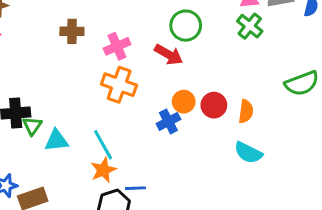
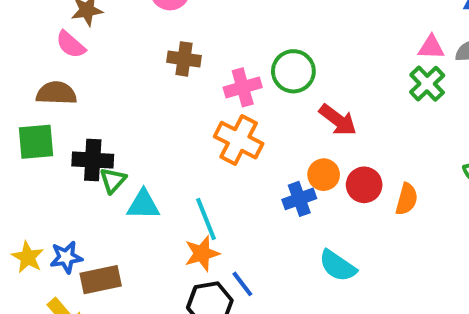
green circle: (186, 26) -> (293, 71), moved
red arrow: (169, 54) -> (338, 120), moved
cyan semicircle: (248, 153) -> (338, 266), moved
blue line: (135, 188) -> (242, 284), turned 48

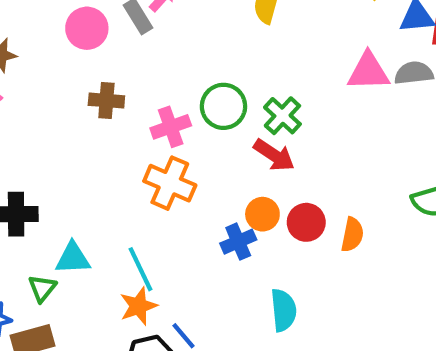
pink triangle: (431, 47) -> (368, 72), size x1.5
green cross: (427, 84) -> (282, 116), moved
green triangle: (113, 180) -> (42, 288), moved
cyan semicircle: (338, 266) -> (283, 310), turned -126

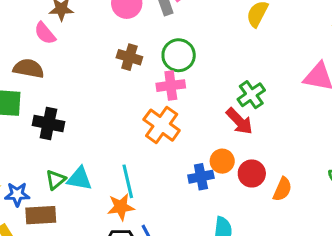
green circle: (223, 106) -> (179, 55), moved
cyan triangle: (73, 258) -> (79, 179), moved

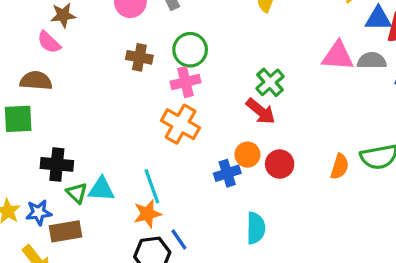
black cross: (48, 123) -> (57, 164), moved
green triangle: (56, 180) -> (77, 193), turned -30
orange semicircle: (282, 189) -> (340, 167), moved

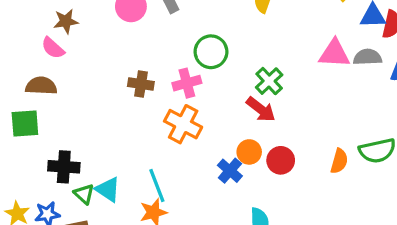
green circle: (190, 50) -> (211, 52), moved
brown cross: (139, 57) -> (141, 84), moved
blue cross: (227, 173) -> (230, 171), turned -30
cyan triangle: (101, 189) -> (108, 190), turned 32

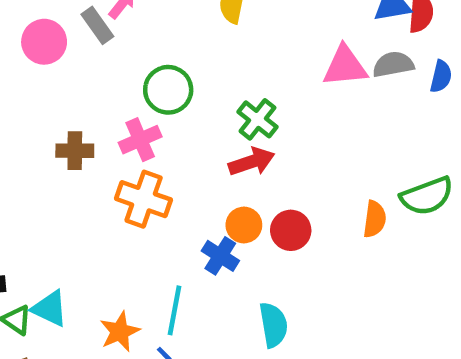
red arrow: (261, 109) -> (252, 162), turned -48
cyan line: (157, 185) -> (175, 310), moved, turned 40

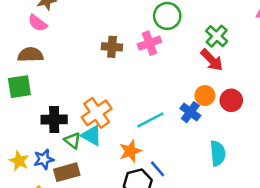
red arrow: (252, 162) -> (212, 60), turned 60
orange cross: (144, 199) -> (97, 113), moved, turned 32
cyan line: (175, 310) -> (150, 120), moved, turned 48

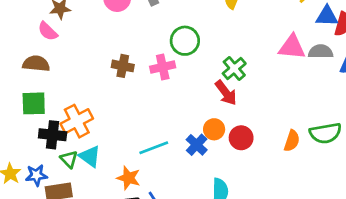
green square: (19, 87) -> (34, 103), moved
orange cross: (97, 113) -> (77, 121), moved
orange star: (130, 151) -> (129, 178), turned 30

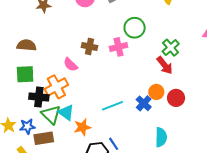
pink semicircle: (48, 31) -> (71, 65), moved
green triangle: (69, 159) -> (51, 115), size x1.5
orange star: (129, 178) -> (82, 127), moved, turned -30

